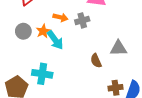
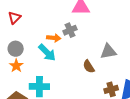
orange arrow: (60, 17) -> (54, 38), moved
orange star: (43, 31) -> (16, 66), moved

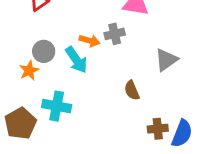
gray circle: (16, 49) -> (44, 51), moved
gray triangle: (108, 51) -> (166, 60), moved, turned -36

